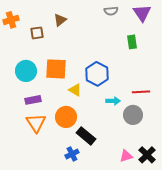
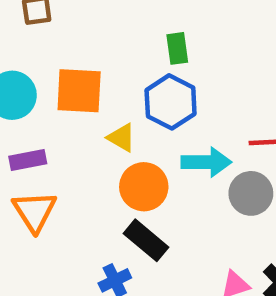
green rectangle: (132, 42) -> (177, 48), moved
cyan arrow: (113, 101) -> (206, 162), size x1.5
orange circle: (66, 117) -> (144, 187), moved

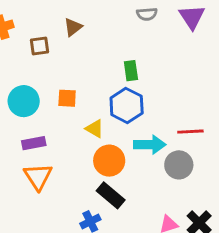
orange square: (79, 91) -> (67, 98), size x0.6

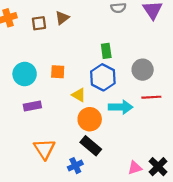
brown square: (40, 46) -> (39, 23), moved
gray circle: (179, 165) -> (143, 70), moved
orange triangle: (38, 177) -> (44, 149), moved

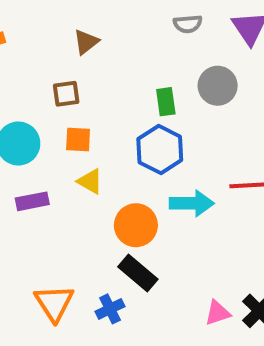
brown square: (39, 23) -> (66, 94), moved
gray circle: (143, 70) -> (218, 86), moved
yellow triangle: (79, 95) -> (90, 181), moved
orange triangle: (44, 149) -> (54, 303), moved

